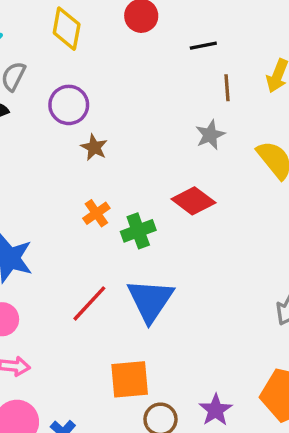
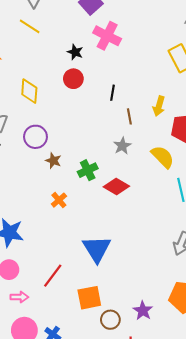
black line: (203, 46) -> (112, 93), turned -63
green cross: (138, 231) -> (88, 170), moved
red line: (89, 303) -> (53, 276), moved

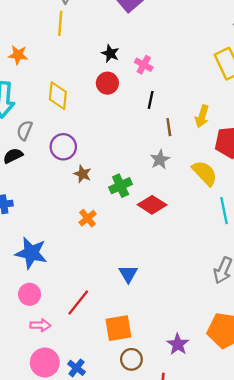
yellow line: (30, 26) -> (60, 23), turned 60
pink cross: (107, 36) -> (144, 65), moved, size x0.6
blue triangle: (97, 249) -> (128, 274), size x0.6
brown circle: (110, 320) -> (131, 359), moved

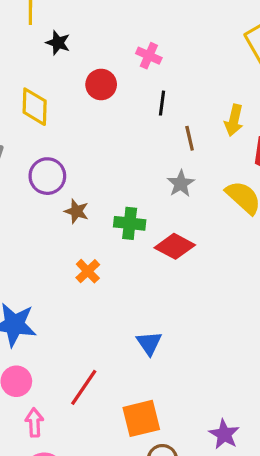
black star: (110, 53) -> (58, 43), moved
green cross: (121, 186) -> (130, 223), turned 35
pink arrow: (40, 325) -> (34, 422), turned -90

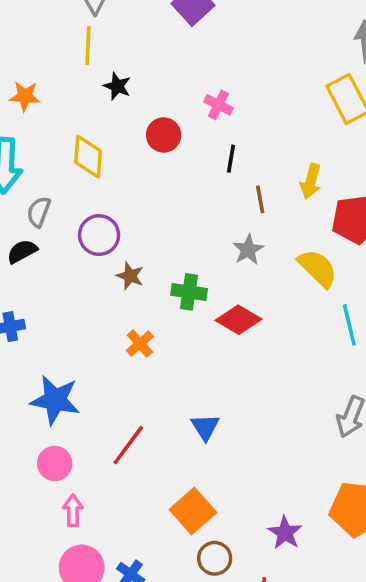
red line: (84, 387) -> (128, 445), moved
orange square: (141, 418) -> (193, 511), turned -30

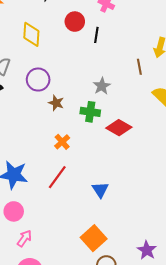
black line: (231, 159) -> (96, 35), moved
brown line: (260, 199) -> (139, 67), moved
gray star: (248, 250) -> (102, 86), moved
red line: (128, 445) -> (57, 177), moved
pink arrow: (73, 511) -> (24, 238), turned 36

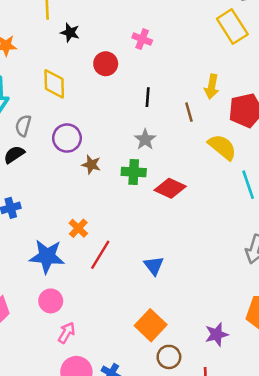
black line: (96, 35) -> (148, 97), moved
orange cross: (62, 142) -> (78, 228), moved
purple star: (147, 250) -> (217, 334), turned 30

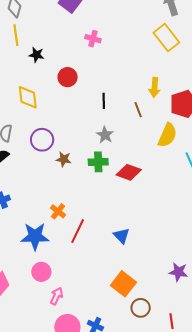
pink cross: (142, 39) -> (93, 39), moved
yellow semicircle: (222, 147) -> (167, 135), turned 80
purple star: (217, 334) -> (178, 272), moved, turned 30

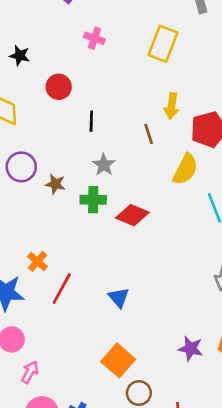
yellow rectangle: (166, 38) -> (163, 44), moved, turned 56
black line: (104, 101) -> (91, 121), moved
brown star: (64, 159) -> (55, 184), moved

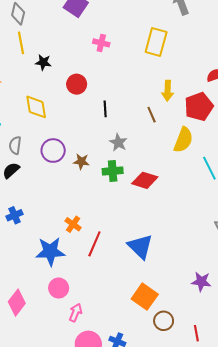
blue triangle: (119, 297) -> (140, 247), size x1.5

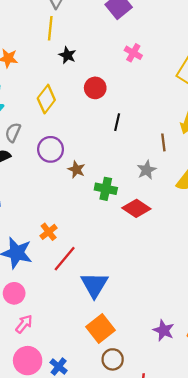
yellow diamond: (36, 107) -> (46, 99), turned 30
gray star: (118, 143) -> (147, 170), moved
blue triangle: (140, 247) -> (94, 285), moved

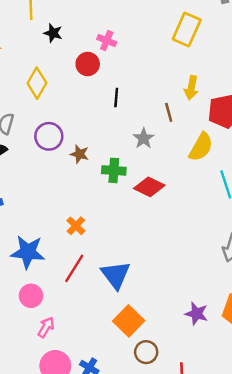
pink cross: (133, 53) -> (107, 41), moved
gray star: (147, 170) -> (144, 138), moved
orange cross: (49, 232) -> (76, 226), moved
red line: (65, 259) -> (74, 268), moved

